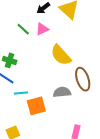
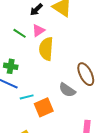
yellow semicircle: (61, 55) -> (46, 49), moved, turned 55
gray semicircle: (62, 92) -> (67, 90), turned -132

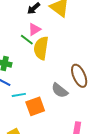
green line: (20, 33) -> (27, 40), moved

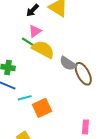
yellow semicircle: (41, 48) -> (43, 49), turned 115
gray semicircle: (60, 90) -> (68, 64), moved

